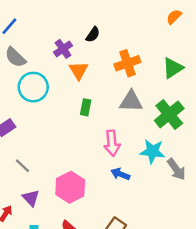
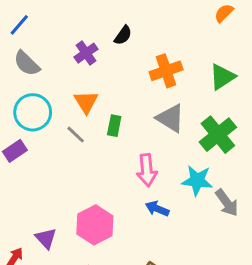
orange triangle: (79, 70) -> (86, 102), moved
cyan circle: (33, 87) -> (33, 112), moved
gray triangle: (131, 101) -> (170, 118), turned 30
gray line: (22, 166) -> (76, 135), moved

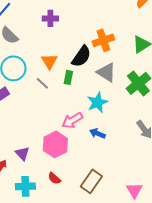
black semicircle: (123, 35) -> (81, 56), moved, size x1.6
purple cross: (86, 53) -> (50, 18), moved, turned 35
pink arrow: (147, 170) -> (72, 120), moved, turned 65
cyan star: (197, 180) -> (97, 102), moved, turned -30

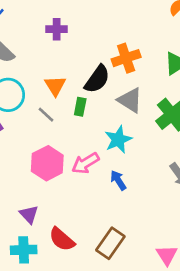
blue arrow: (97, 133) -> (118, 180), turned 35
pink hexagon: (55, 144) -> (47, 163), moved
purple triangle: (22, 153) -> (29, 214), moved
red semicircle: (54, 178) -> (62, 239), size x1.5

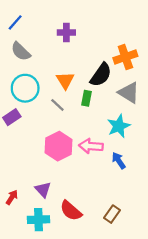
pink arrow: (85, 163) -> (91, 146), turned 35
brown rectangle: (110, 243) -> (112, 214), size x0.7

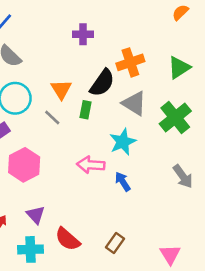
purple cross: (66, 32) -> (83, 34), moved
pink hexagon: (59, 146) -> (24, 165), moved

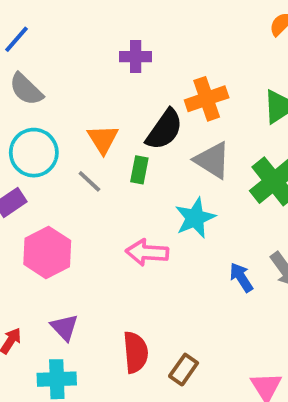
blue arrow: (123, 182) -> (241, 277), moved
red semicircle: (68, 239) -> (136, 352), moved, turned -136

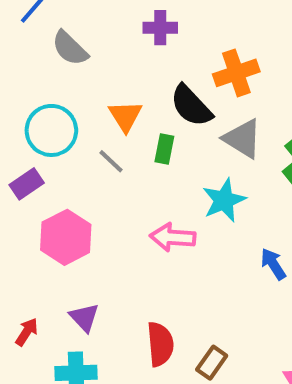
gray semicircle: (26, 89) -> (70, 48), moved
black semicircle: (164, 130) -> (191, 106), turned 102

